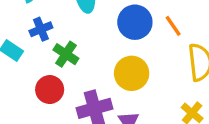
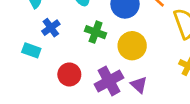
green cross: (66, 54) -> (96, 32), moved

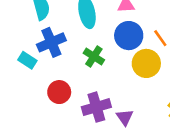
blue cross: (51, 28) -> (51, 42), size x1.5
yellow circle: (132, 46) -> (146, 63), moved

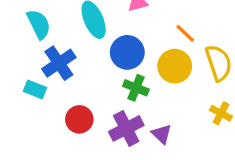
blue circle: (129, 36) -> (127, 52), moved
green cross: (94, 56) -> (136, 88), moved

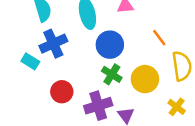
yellow circle: (175, 66) -> (145, 79), moved

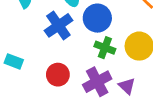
blue cross: (53, 44) -> (58, 25), moved
cyan rectangle: (30, 61) -> (14, 61), moved

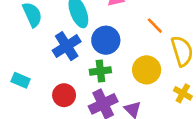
green cross: (105, 48) -> (100, 71), moved, turned -30

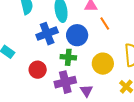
orange line: (155, 26) -> (105, 23), moved

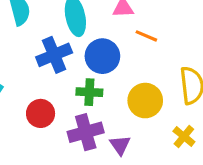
orange line: (105, 23) -> (146, 36), turned -32

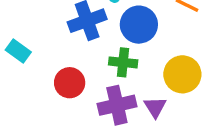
purple triangle: (120, 145) -> (155, 107), moved

